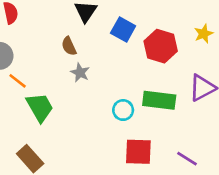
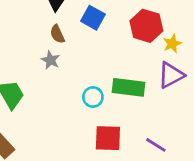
yellow star: (204, 34) -> (172, 44), moved
brown semicircle: (69, 46) -> (57, 34), moved
red hexagon: (161, 46) -> (146, 26), moved

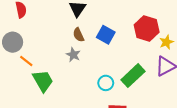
blue square: (93, 18) -> (106, 35), moved
green rectangle: (128, 87) -> (133, 76), turned -50

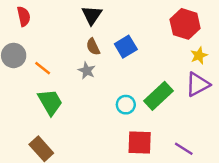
red hexagon: (147, 29) -> (185, 24), moved
blue square: (106, 35) -> (126, 47), turned 30
orange line: (26, 61) -> (43, 68), moved

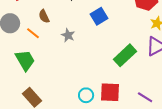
brown semicircle: (93, 47) -> (44, 16), moved
green trapezoid: (50, 102) -> (25, 60), moved
cyan circle: (126, 105) -> (86, 95), moved

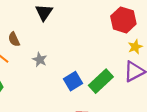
blue square: (99, 16) -> (73, 81), moved

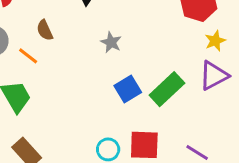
gray star: (40, 60) -> (111, 42), moved

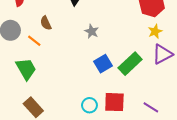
yellow star: (215, 41) -> (155, 31), moved

